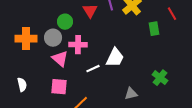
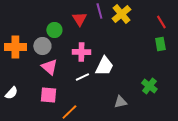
green rectangle: (154, 29) -> (160, 44), moved
pink cross: (78, 45) -> (81, 52), moved
white semicircle: (22, 85) -> (11, 93), turned 56

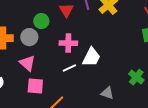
pink triangle: (49, 67) -> (27, 63), moved
gray triangle: (120, 102) -> (107, 93), turned 32

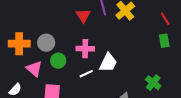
green circle: (41, 21) -> (58, 61), moved
pink triangle: (27, 63) -> (34, 69), moved

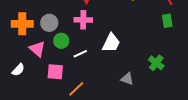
pink cross: (85, 49) -> (83, 20), moved
white line: (86, 74) -> (80, 54), moved

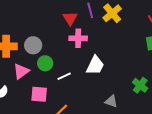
pink cross: (83, 20) -> (78, 38), moved
pink triangle: (37, 49) -> (21, 71), turned 42

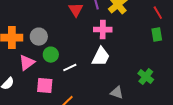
pink cross: (78, 38) -> (103, 30), moved

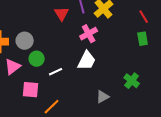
pink cross: (103, 30) -> (89, 34), turned -30
gray triangle: (117, 93) -> (103, 97), turned -48

